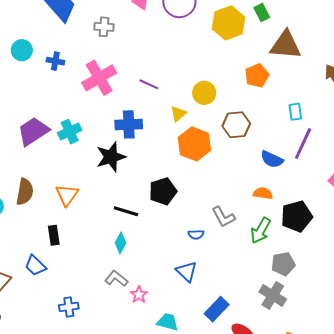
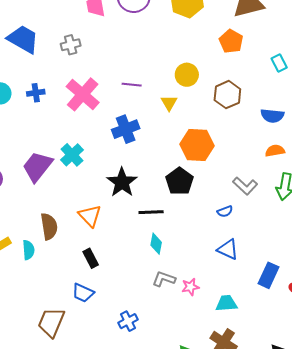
orange hexagon: (194, 144) -> (197, 145), moved
black star: (111, 157) -> (122, 182), moved
pink star: (139, 295) -> (190, 287), turned -30

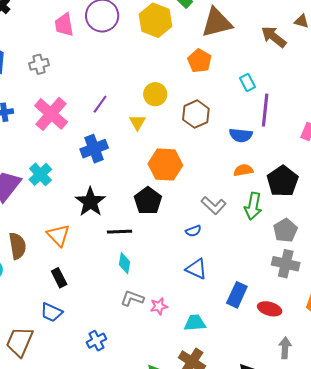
purple line: (132, 85) -> (100, 104), turned -60

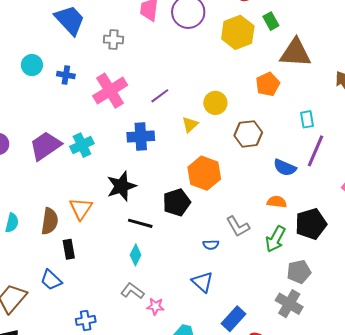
brown semicircle: (17, 246) -> (50, 221), moved

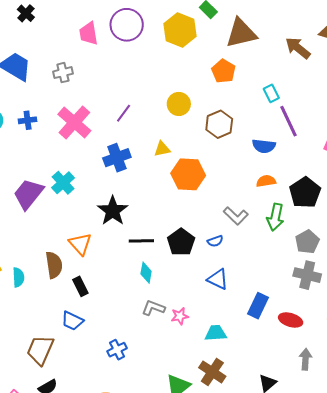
yellow triangle: (190, 124) -> (162, 149), moved, turned 48
purple line: (316, 151) -> (288, 121), turned -32
black pentagon: (177, 202) -> (181, 242), moved

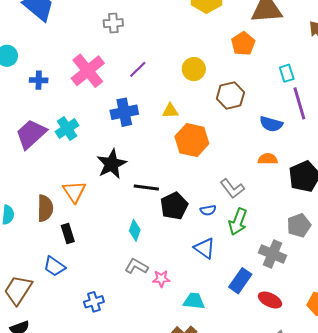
gray cross: (63, 73) -> (113, 23), moved
blue cross: (28, 120) -> (39, 80), moved
green arrow: (275, 217) -> (238, 222), moved
black line: (141, 241) -> (146, 187), moved
gray cross: (307, 275) -> (273, 254), moved

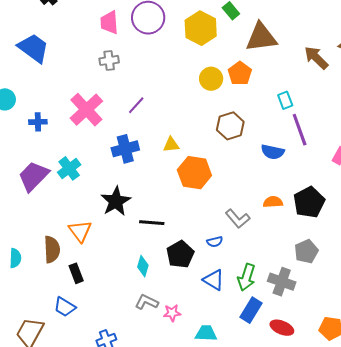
yellow circle: (194, 69) -> (211, 79), moved
orange semicircle: (268, 159) -> (273, 202), moved
black pentagon: (174, 206) -> (180, 254), moved
green arrow: (238, 222) -> (246, 277), moved

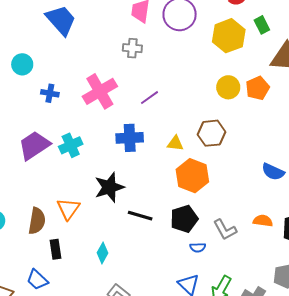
brown hexagon: (230, 126) -> (212, 133), moved
black pentagon: (180, 254) -> (184, 219), moved
cyan diamond: (143, 266) -> (102, 253), moved

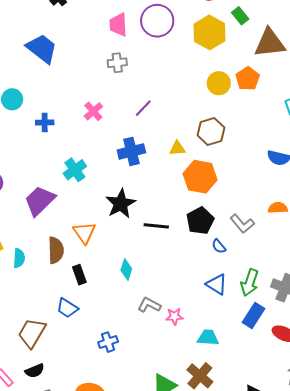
pink cross: (100, 91) -> (93, 111), size x0.6
purple trapezoid: (34, 145) -> (40, 201), moved
blue semicircle: (198, 247) -> (219, 246), turned 63

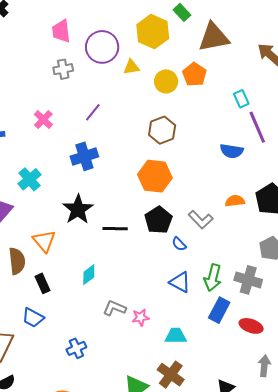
purple circle: (157, 21) -> (102, 47), moved
yellow triangle: (177, 148) -> (131, 67), moved
cyan diamond: (126, 270) -> (89, 275), turned 40

